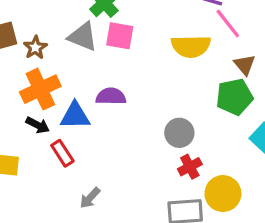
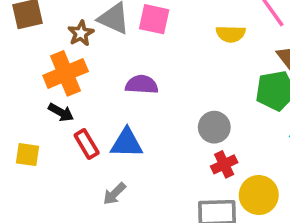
yellow semicircle: (191, 46) -> (231, 34), size x0.7
brown star: (35, 48) -> (81, 33), moved
blue triangle: (75, 116) -> (127, 143), moved

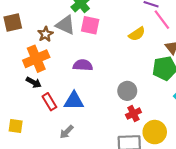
yellow semicircle: (231, 34) -> (137, 34), turned -35
yellow square: (28, 155) -> (16, 126), moved

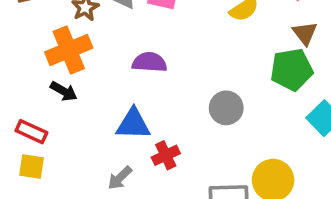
red rectangle: (49, 102) -> (31, 132), moved, turned -35
red cross: (133, 114) -> (166, 155), moved

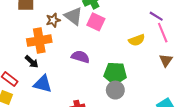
green pentagon: (292, 70) -> (115, 73), moved
blue triangle: (133, 124) -> (43, 84), moved

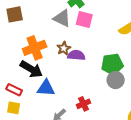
brown star: (53, 20) -> (64, 48), moved
black arrow: (32, 62) -> (31, 69), size x1.6

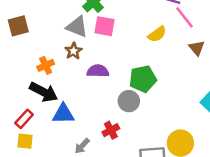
orange cross: (35, 48) -> (46, 65), size x0.6
brown star: (64, 48) -> (73, 51), moved
gray circle: (116, 80) -> (129, 101), moved
red rectangle: (14, 90) -> (24, 119), turned -70

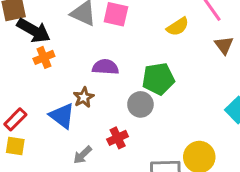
brown star: (73, 51) -> (84, 97), moved
black arrow: (44, 92) -> (34, 31), moved
blue triangle: (63, 114) -> (62, 116), turned 35

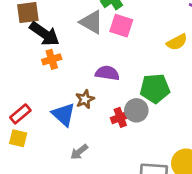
red cross: (118, 138) -> (120, 117), moved

